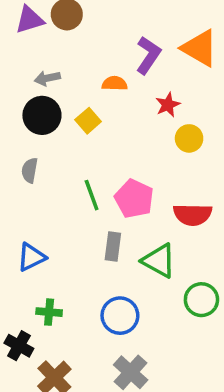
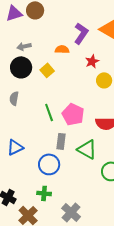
green cross: (49, 312) -> (44, 193), moved
blue circle: (120, 316) -> (49, 164), moved

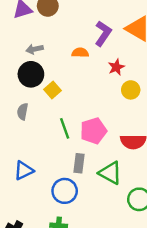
yellow square: (47, 70) -> (53, 90), moved
pink pentagon: (73, 114) -> (93, 131), turned 30

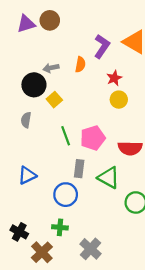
gray arrow: (35, 49) -> (51, 68), moved
orange semicircle: (80, 53) -> (80, 64), turned 98
yellow circle: (131, 90) -> (119, 100), moved

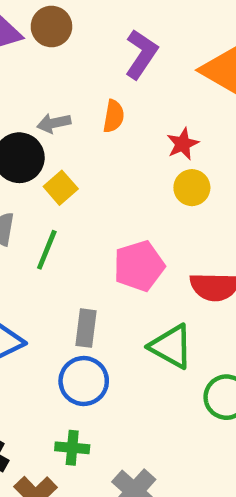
purple L-shape: (102, 46) -> (141, 54), moved
green line: (66, 136) -> (47, 250), moved, turned 42
gray rectangle: (79, 169) -> (86, 328), moved

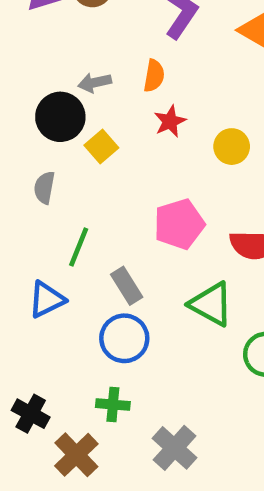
red star: (183, 144) -> (170, 121), moved
green line: (47, 250) -> (79, 247), moved
gray rectangle: (86, 328) -> (127, 286), turned -39

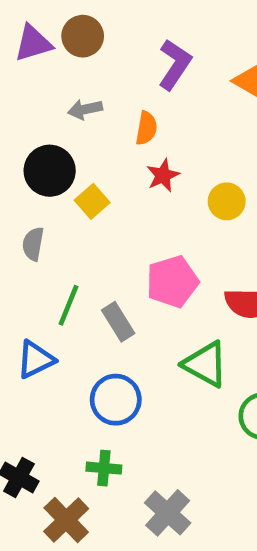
gray arrow: (95, 83) -> (85, 109), moved
gray rectangle: (127, 286) -> (118, 322), moved

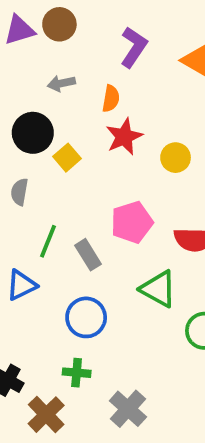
red star: (163, 175) -> (124, 137), size x1.4

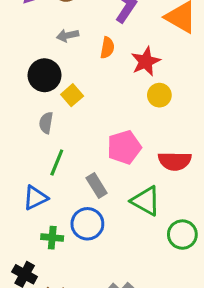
red star: (124, 137) -> (146, 61), moved
gray semicircle: (19, 192) -> (46, 123), moved
gray rectangle: (88, 255) -> (97, 186), moved
green cross: (77, 373) -> (52, 238), moved

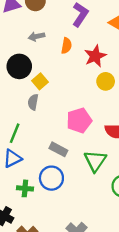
gray semicircle: (46, 123) -> (33, 102), moved
green line: (57, 163) -> (15, 133), moved
gray rectangle: (97, 186) -> (58, 149), turned -30
green triangle: (146, 201) -> (95, 161), turned 35

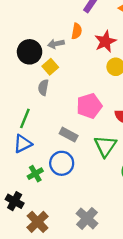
gray arrow: (37, 36) -> (56, 44), moved
green cross: (25, 188) -> (35, 174), turned -35

